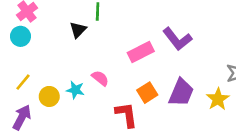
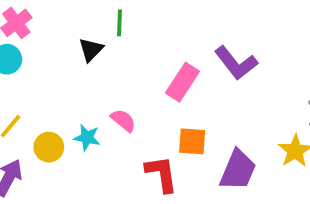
pink rectangle: (141, 52) -> (183, 82), turned -30
orange square: (147, 93) -> (192, 141), turned 36
purple trapezoid: (181, 93) -> (238, 170), moved

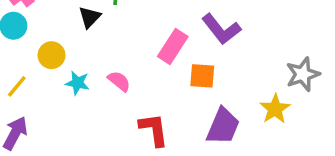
cyan star: (87, 138) -> (78, 83), moved
orange square: (192, 141) -> (202, 76), moved
yellow circle: (49, 147) -> (52, 55), moved

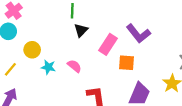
black triangle: (90, 17) -> (81, 30), moved

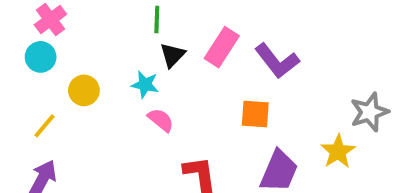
pink rectangle: (108, 44) -> (222, 47), moved
cyan star: (48, 67) -> (145, 85), moved

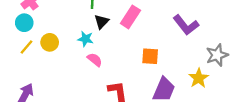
purple L-shape: (277, 61) -> (186, 25), moved
yellow line: (45, 126) -> (27, 47), moved

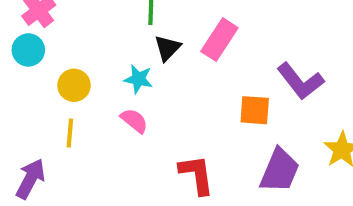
purple L-shape: (186, 25) -> (300, 81), moved
yellow line: (27, 47) -> (70, 133), moved, turned -35
pink semicircle: (95, 60) -> (134, 121), moved

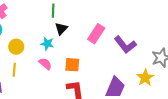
pink rectangle: (219, 40) -> (96, 34), moved
orange square: (255, 110) -> (72, 65), moved

